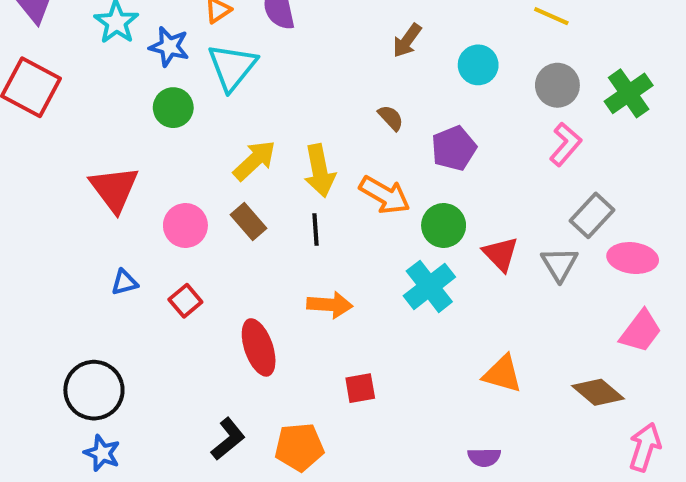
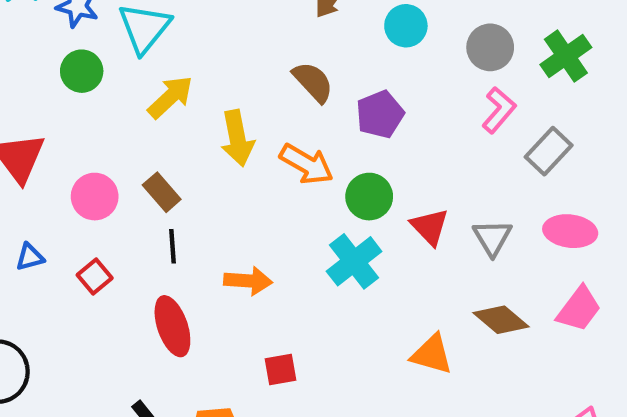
brown semicircle: (391, 118) -> (313, 82), size x1.5
yellow arrow: (255, 160) -> (170, 97), moved
gray rectangle: (592, 215) -> (549, 151), moved
black line: (316, 230) -> (172, 246), moved
brown diamond: (598, 392) -> (501, 320), moved

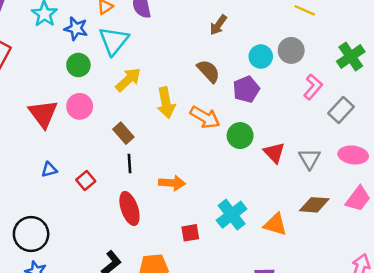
cyan circle: (406, 26) -> (261, 57), moved
gray circle: (490, 47) -> (291, 50), moved
pink circle: (95, 197) -> (80, 106), moved
cyan cross: (354, 261) -> (232, 215), moved
brown diamond: (501, 320) -> (314, 205), turned -36

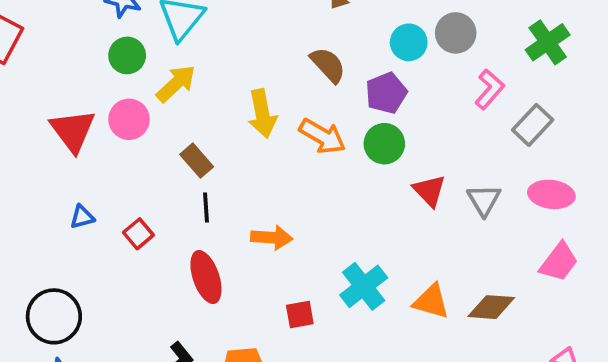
yellow arrow: (128, 80) -> (176, 84), moved
green circle: (240, 136) -> (384, 144), moved
brown diamond: (314, 205) -> (491, 307), moved

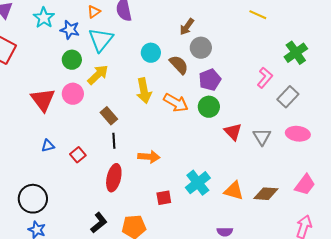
gray circle: (456, 33) -> (201, 48), moved
cyan circle: (409, 42) -> (151, 53), moved
pink trapezoid: (559, 262) -> (305, 185), moved
red ellipse: (206, 277) -> (114, 178), turned 32

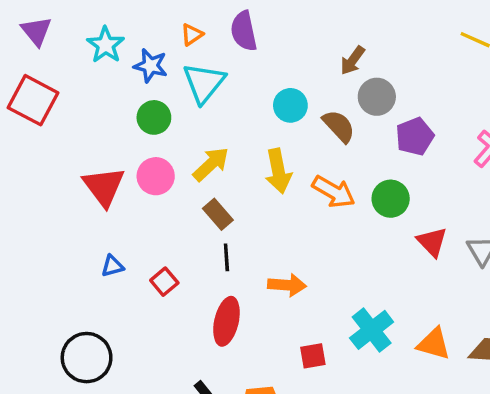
yellow arrow: (98, 75) -> (211, 164), moved
purple pentagon: (210, 80) -> (415, 136), moved

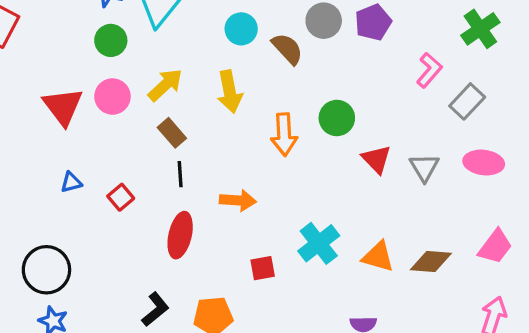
purple pentagon: (415, 136) -> (373, 22), moved
orange arrow: (334, 192) -> (284, 134), moved, turned 57

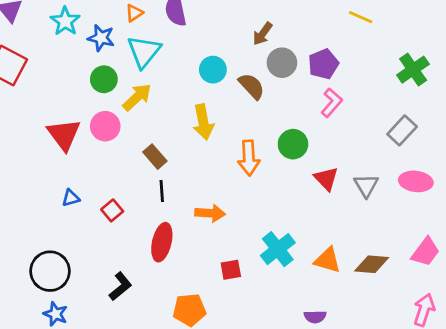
pink L-shape: (429, 70) -> (332, 103), moved
yellow arrow: (165, 85) -> (137, 97), moved
black L-shape: (155, 309) -> (120, 286), moved

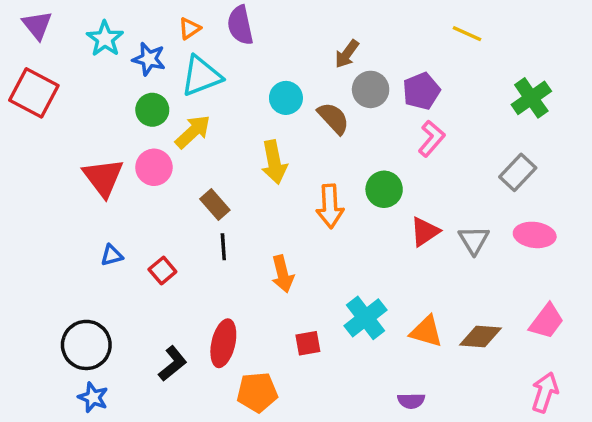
cyan triangle: (144, 52) -> (201, 76), turned 30
red triangle: (326, 179) -> (425, 232), turned 40
orange arrow: (210, 213) -> (283, 274), turned 72
red ellipse: (162, 242) -> (223, 343), moved

